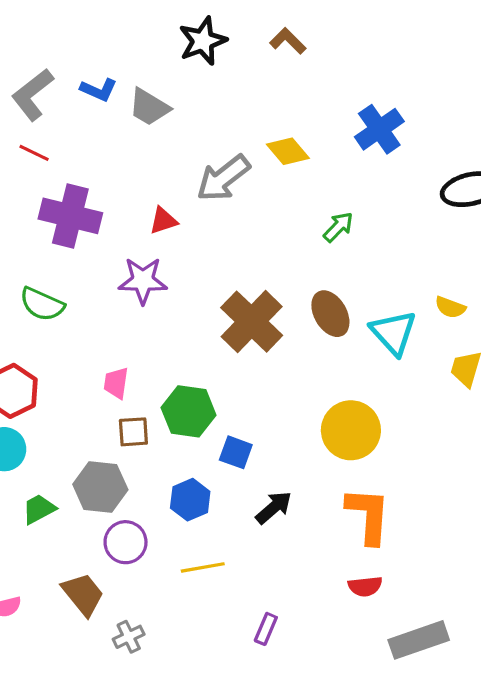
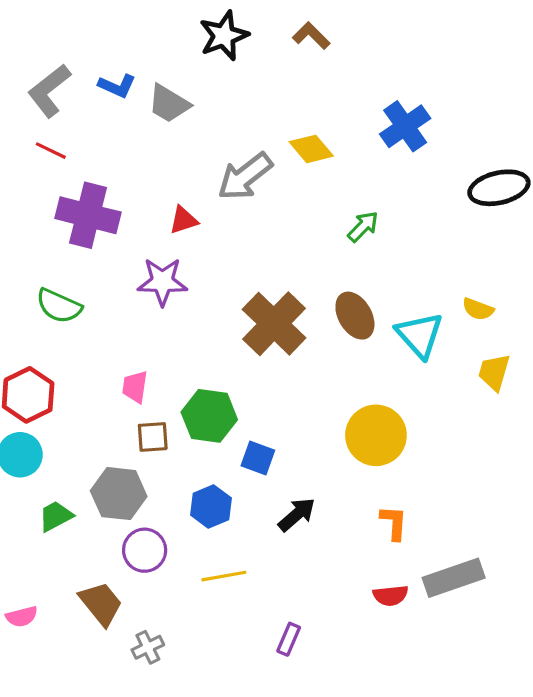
orange L-shape: (368, 515) -> (394, 523), size x0.6
gray rectangle: (419, 640) -> (454, 578), moved

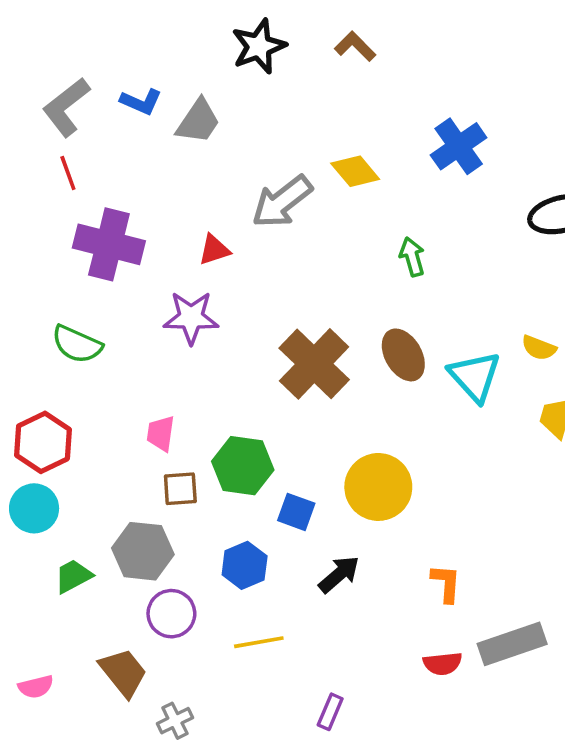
gray trapezoid: (169, 104) -> (198, 121), turned -87
red line: (51, 151) -> (68, 173), turned 44
green arrow: (363, 227) -> (412, 257), turned -60
yellow circle: (376, 435) -> (378, 487), moved

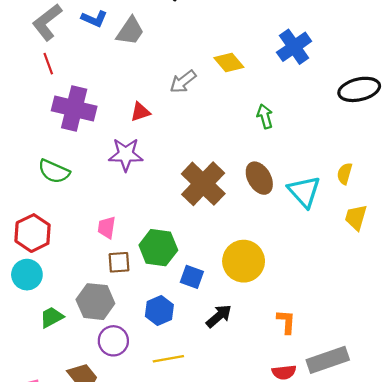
gray arrow: (282, 202) -> (183, 82), size x0.7
yellow semicircle: (539, 348) -> (345, 174), turned 85

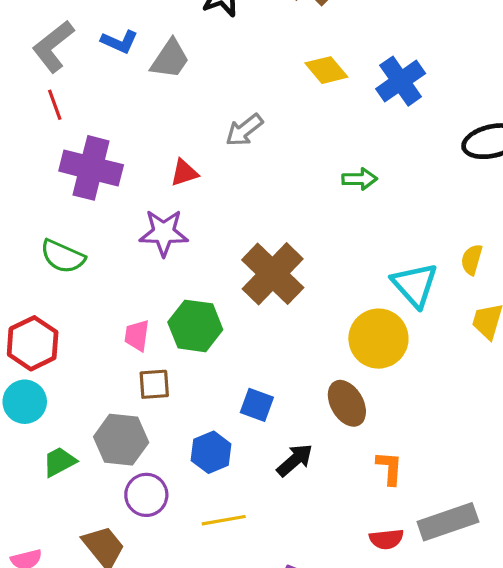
yellow diamond: (229, 62) -> (326, 70), moved
green arrow: (265, 116) -> (360, 179), turned 105
brown ellipse: (259, 178) -> (347, 403), moved
green hexagon: (158, 248) -> (195, 326), moved
yellow circle: (244, 261) -> (378, 339), moved

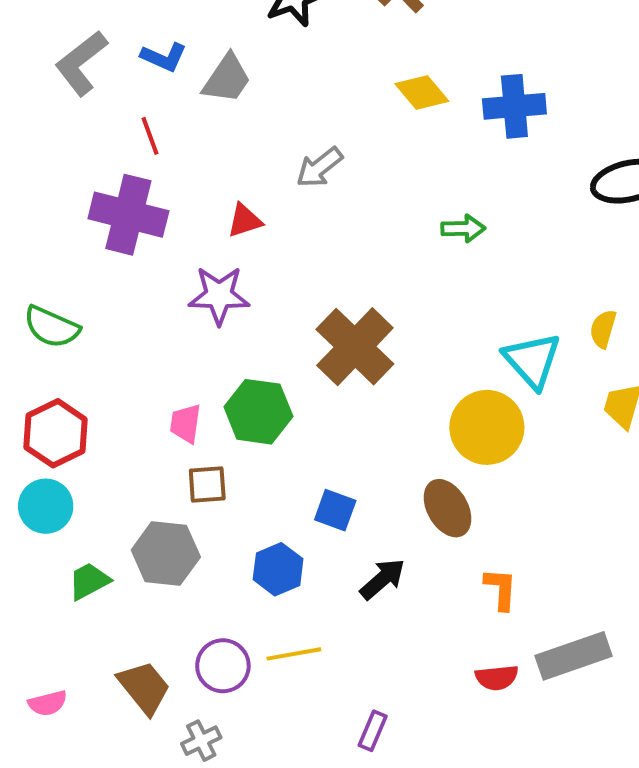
blue cross: (401, 81) -> (514, 106), turned 30
red line: (55, 105) -> (150, 136), moved
green semicircle: (63, 256) -> (52, 327), moved
purple circle: (146, 495) -> (223, 666), moved

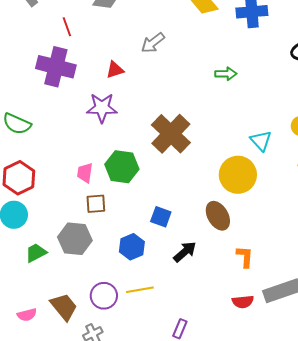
cyan triangle: (532, 360) -> (261, 141), size x0.7
pink semicircle: (48, 703) -> (27, 315), moved

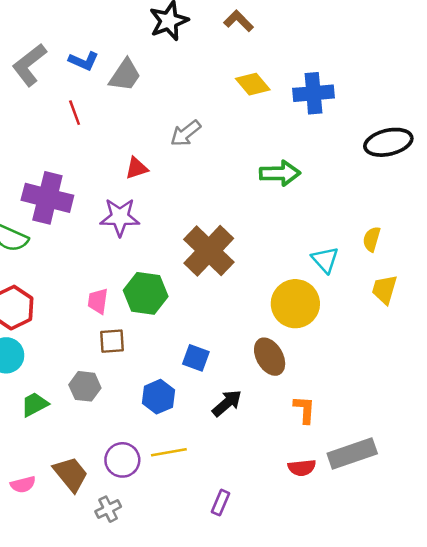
purple cross: (56, 67) -> (47, 198), moved
green arrow: (226, 74) -> (280, 173), size x1.4
gray hexagon: (75, 239) -> (85, 386), size x0.7

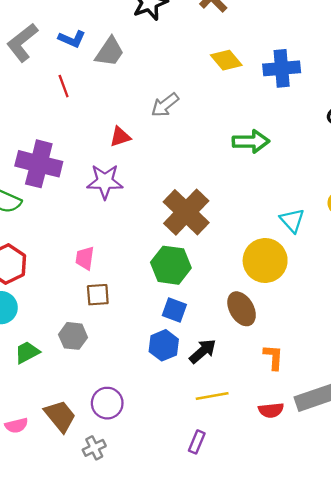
green hexagon: (146, 293) -> (171, 265), moved
blue hexagon: (159, 397) -> (164, 345), moved
yellow line: (169, 452) -> (212, 396), moved

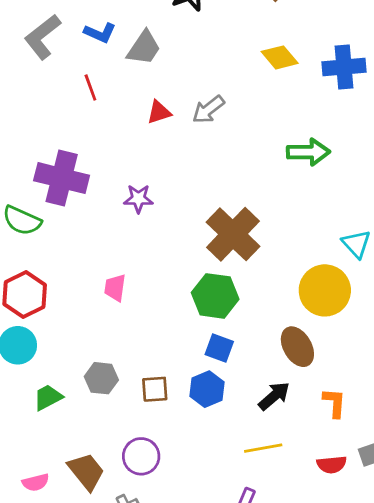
red triangle: (120, 137) -> (159, 112), moved
purple star: (105, 182) -> (138, 199), size x0.7
brown square: (98, 295) -> (155, 389), moved
black arrow: (203, 351) -> (274, 396), moved

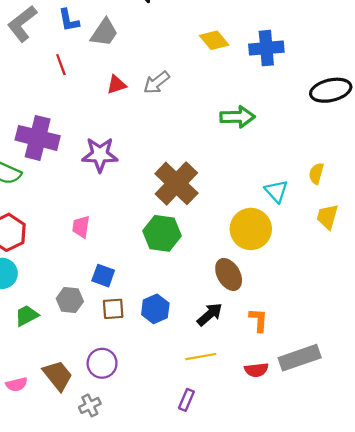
blue L-shape: (100, 33) -> (69, 20), turned 55
purple star: (138, 199) -> (100, 155), size x1.5
blue square: (219, 348) -> (103, 276), moved

